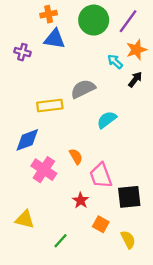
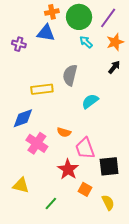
orange cross: (49, 14) -> (52, 12), moved
cyan arrow: (115, 62) -> (86, 42), moved
gray semicircle: (83, 89) -> (70, 75), turned -50
orange semicircle: (76, 157) -> (64, 132), turned 136
red star: (81, 200) -> (68, 169), size x1.5

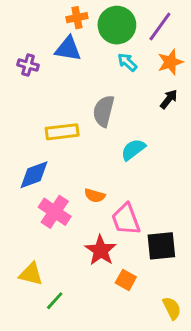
yellow semicircle: (108, 202) -> (172, 308), moved
green line: (51, 203) -> (55, 301), moved

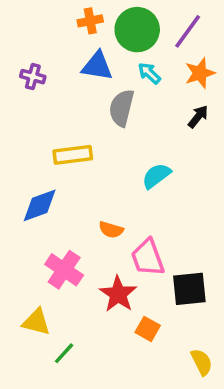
blue triangle: (68, 49) -> (97, 66), moved
gray semicircle: (104, 111) -> (122, 108), moved
pink cross: (55, 212) -> (64, 270), moved

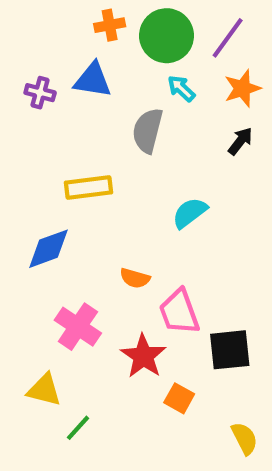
blue triangle: (97, 66) -> (93, 80), moved

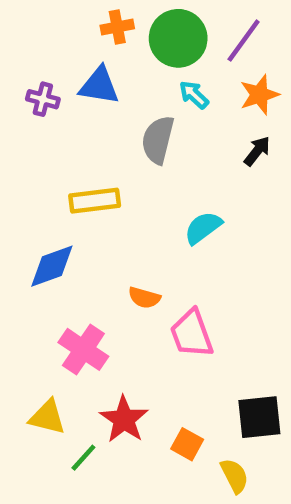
black square: (230, 350) -> (259, 417), moved
red star: (143, 356) -> (124, 419), moved
orange square: (179, 398) -> (187, 444), moved
yellow semicircle: (245, 438) -> (234, 476), moved

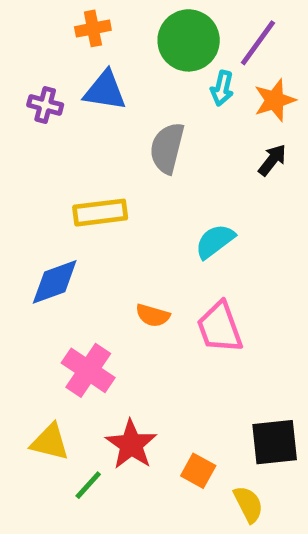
orange cross: (117, 27) -> (93, 28), moved
cyan arrow: (194, 95) -> (222, 88), moved, turned -120
pink trapezoid: (192, 334) -> (220, 327), moved

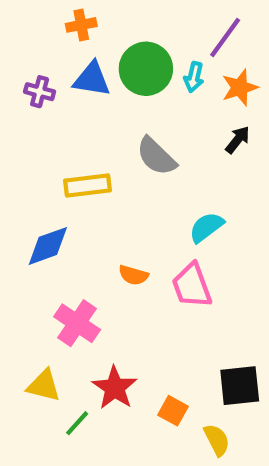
green circle: (189, 40) -> (146, 69), moved
gray semicircle: (167, 148) -> (156, 156), moved, turned -60
cyan semicircle: (215, 241) -> (206, 227), moved

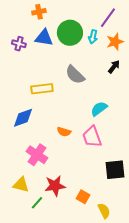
black square: (240, 386) -> (115, 170), moved
red star: (115, 388) -> (55, 186), turned 30

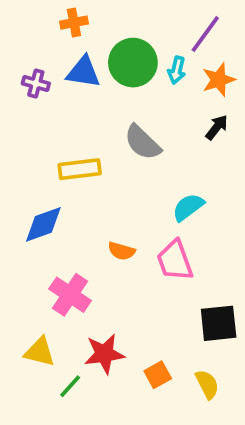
orange square: (83, 197) -> (158, 375), turned 32
yellow semicircle: (104, 211) -> (207, 384), moved

